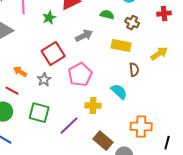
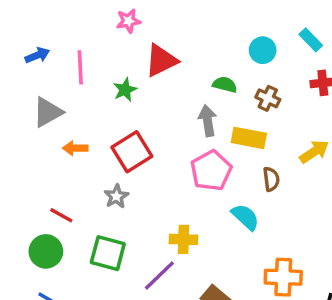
gray arrow: (84, 36) -> (208, 121), moved, turned -72
orange arrow: (20, 72) -> (75, 148), moved, turned -32
pink pentagon: (80, 75) -> (211, 171), moved
yellow cross: (93, 106) -> (183, 239), moved

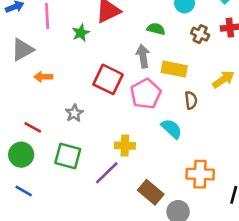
brown cross: (268, 98) -> (200, 34), moved
red square: (132, 152) -> (108, 79), moved, turned -32

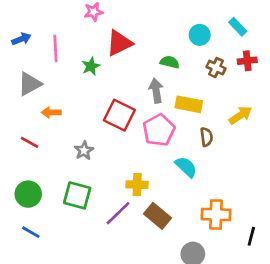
red line: (33, 127) -> (30, 142), moved
brown rectangle: (151, 192) -> (157, 216), moved

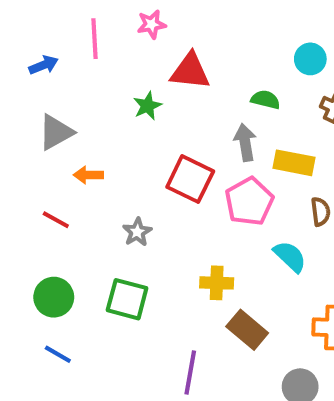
red triangle: (119, 43) -> (190, 71), turned 32
pink line: (55, 48) -> (94, 39), moved
purple line: (118, 213) -> (190, 372), moved, turned -36

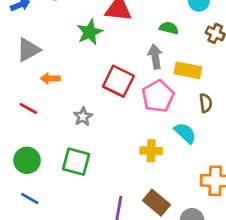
green star: (147, 106) -> (90, 32), size x1.4
yellow cross: (217, 283) -> (151, 151), moved
brown rectangle: (247, 330) -> (157, 203), moved

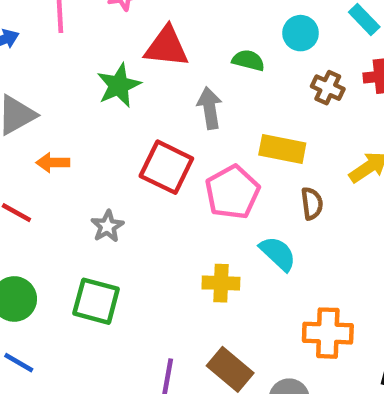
green semicircle: (169, 28) -> (248, 60), moved
gray arrow: (155, 57) -> (210, 108), moved

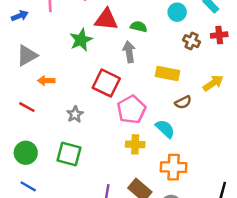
green semicircle: (248, 60) -> (139, 27), moved
pink pentagon: (232, 192) -> (131, 110), moved
brown semicircle: (312, 204) -> (183, 102), turned 70
orange cross: (328, 333) -> (174, 167), moved

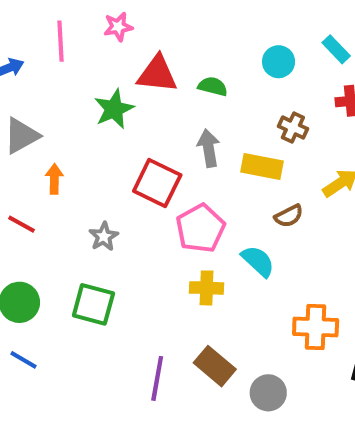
brown cross: (192, 41) -> (293, 128), moved
gray arrow: (129, 52) -> (209, 148), moved
orange arrow: (46, 81) -> (54, 179), turned 91
orange cross: (174, 167) -> (316, 327), moved

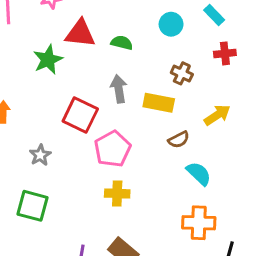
cyan semicircle: (258, 261) -> (199, 173), moved

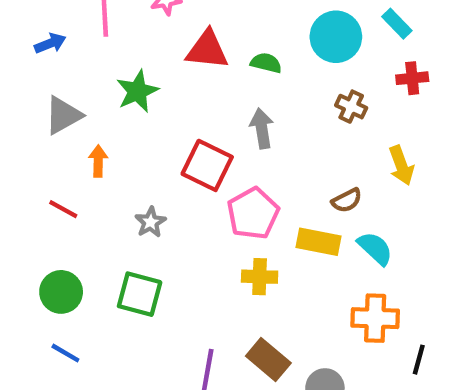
cyan circle: (171, 24) -> (336, 37), size x1.5
green star: (48, 60) -> (137, 91), moved
yellow rectangle: (159, 103) -> (318, 242), moved
yellow arrow: (217, 115) -> (401, 165), turned 104

